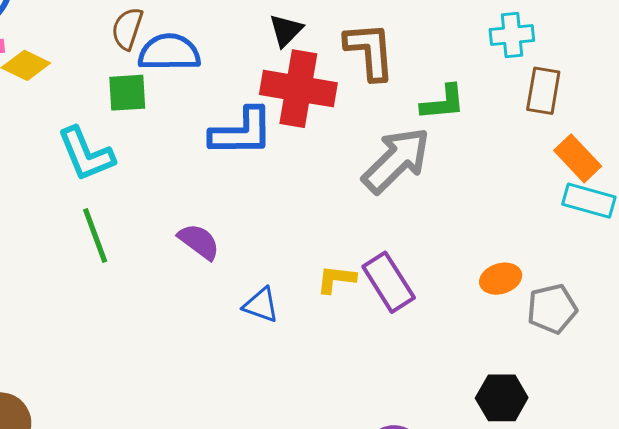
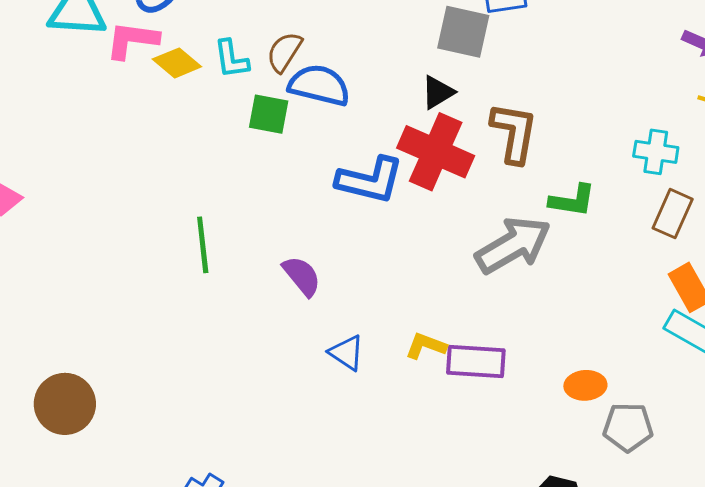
cyan L-shape: (86, 154) -> (231, 59), moved, size x0.7
purple rectangle: (389, 282) -> (476, 362), turned -68

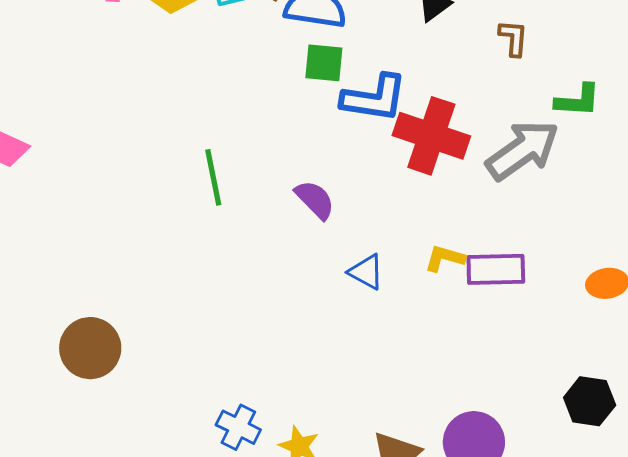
green square: (269, 114) -> (324, 63), moved
brown L-shape: (514, 133) -> (513, 38), size x0.6
red cross: (436, 152) -> (431, 136), moved

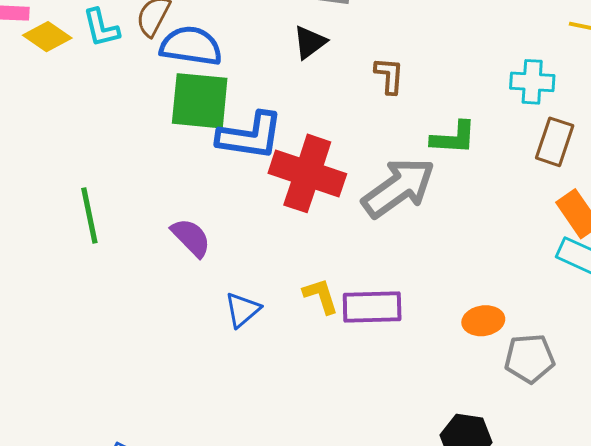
green square: (324, 63) -> (200, 101), size x1.5
yellow L-shape: (445, 258) -> (321, 296), turned 57
blue triangle: (366, 272) -> (242, 310), turned 51

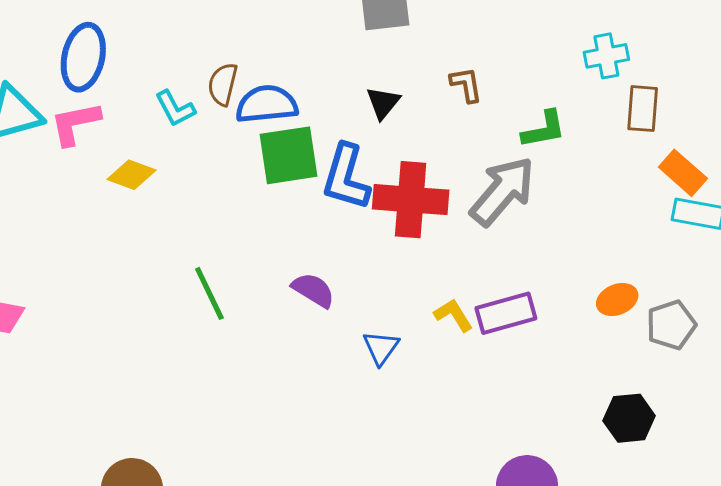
yellow diamond: (47, 37) -> (132, 175), moved
black triangle: (310, 42) -> (383, 103), moved
blue L-shape: (250, 136) -> (346, 177), turned 112

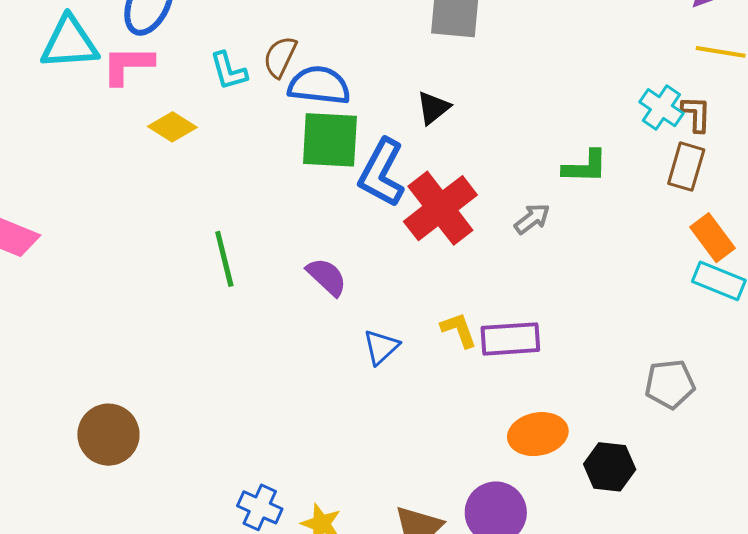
cyan cross: (606, 56) -> (661, 108), turned 33
brown L-shape: (466, 85) -> (696, 114), moved
gray arrow: (502, 191) -> (532, 219), size x0.5
red cross: (411, 200) -> (440, 208), turned 36
orange ellipse: (617, 300) -> (538, 434), moved, size x1.4

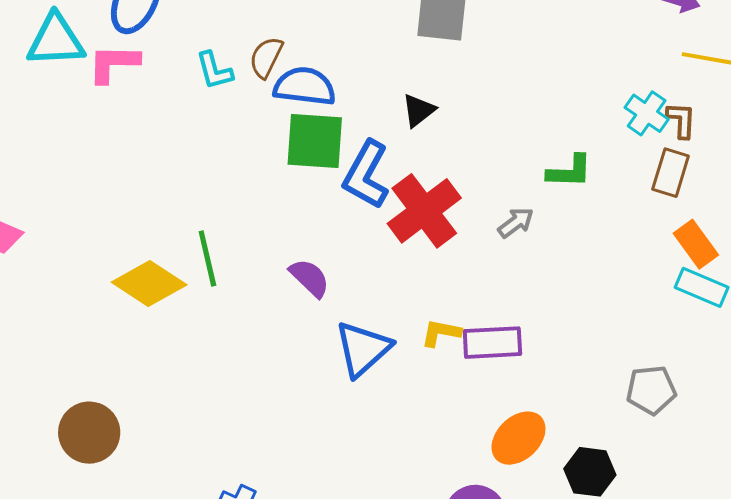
yellow diamond: (172, 127) -> (149, 283), moved, size x1.5
yellow L-shape: (459, 330) -> (441, 333), turned -60
blue triangle: (381, 347) -> (363, 349), size x1.6
orange ellipse: (538, 434) -> (518, 438), turned -34

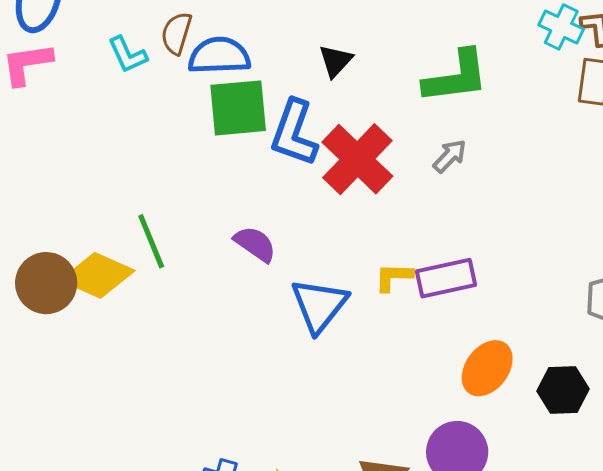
green L-shape: (570, 171) -> (456, 77), moved, size x1.5
brown circle: (89, 433) -> (46, 283), moved

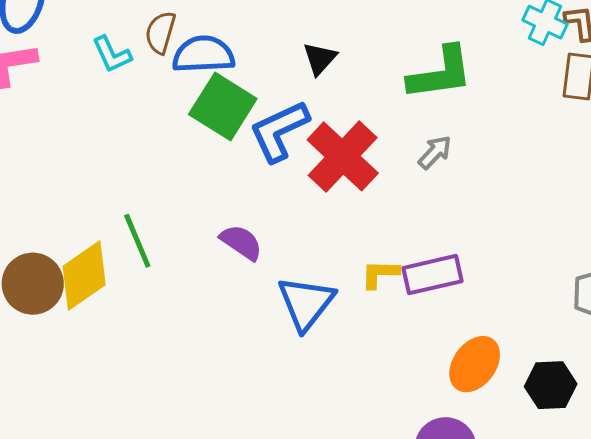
green square: (238, 108) -> (223, 107), turned 38
blue L-shape: (294, 133) -> (279, 131), turned 46
yellow diamond: (98, 275) -> (84, 275), turned -58

